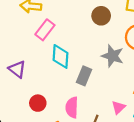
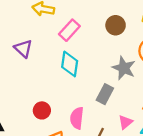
pink rectangle: (45, 30) -> (69, 30), moved
purple triangle: (17, 69) -> (23, 49), moved
gray rectangle: (84, 76) -> (105, 94), moved

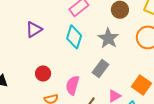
purple triangle: (23, 49) -> (34, 30), moved, turned 36
gray star: (124, 68) -> (108, 38), moved

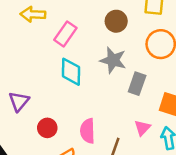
purple triangle: (34, 30) -> (19, 101), moved
gray rectangle: (101, 68) -> (137, 84), moved

